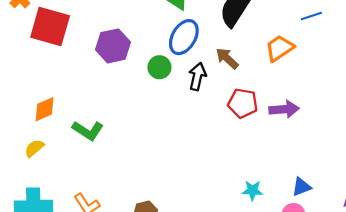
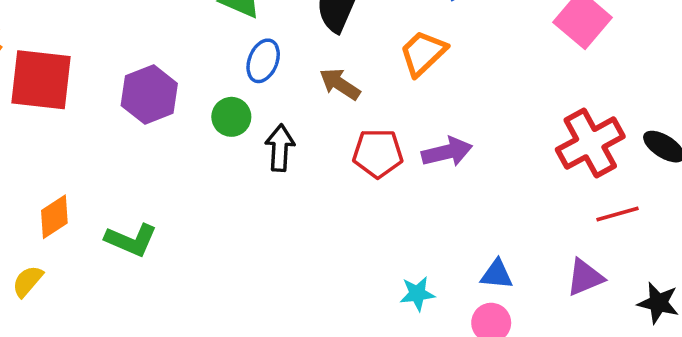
blue ellipse: (184, 37) -> (263, 61), size x0.7
black arrow: (197, 76) -> (280, 148), moved
yellow semicircle: (34, 148) -> (28, 281), moved
blue triangle: (301, 187) -> (497, 274), turned 36

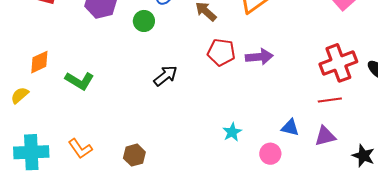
black arrow: (280, 148) -> (166, 76), moved, turned 40
red line: (617, 214) -> (330, 100), moved
blue triangle: (497, 274) -> (290, 127), moved
cyan star: (417, 294) -> (232, 132), turned -30

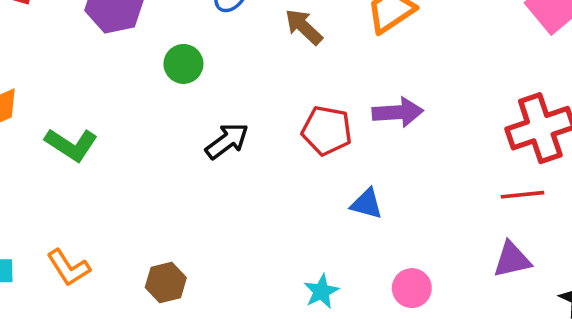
green circle: (144, 21) -> (183, 64), moved
red pentagon: (221, 52) -> (327, 131), moved
blue triangle: (290, 127) -> (367, 204), moved
cyan star: (232, 132) -> (321, 291), moved

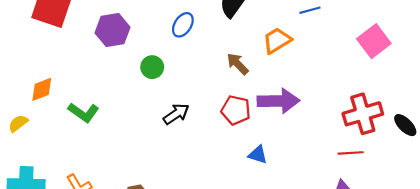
brown arrow: (304, 27) -> (238, 64), moved
purple arrow: (398, 112) -> (278, 101), size x1.4

